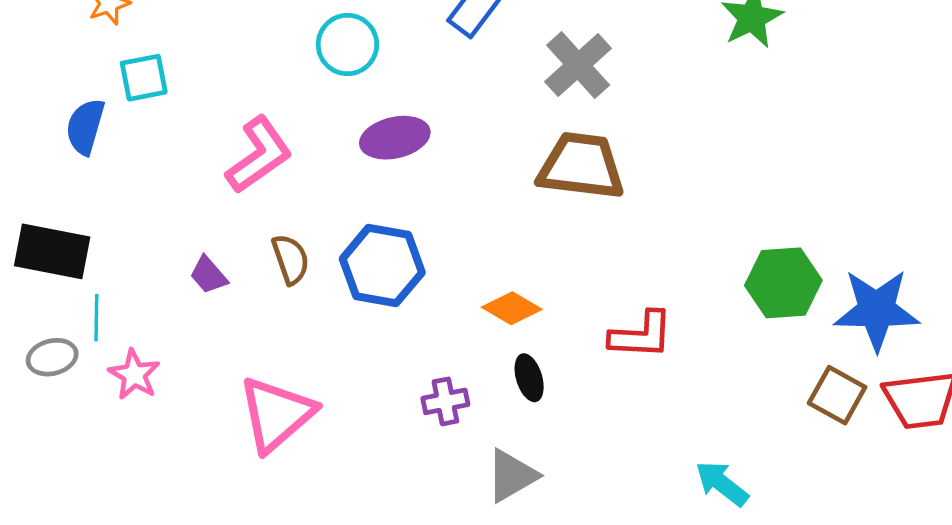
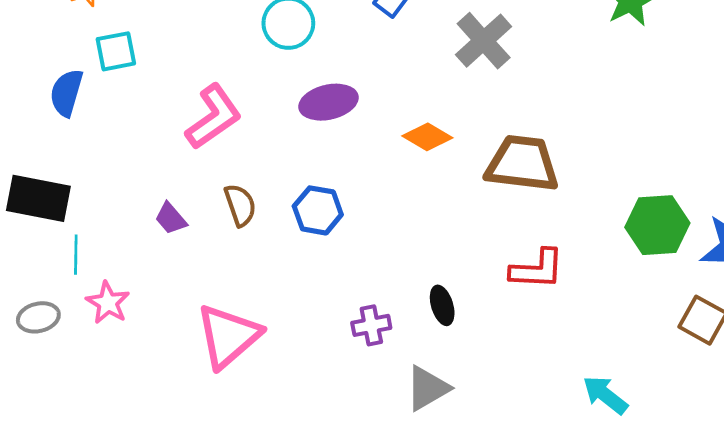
brown trapezoid: (581, 166) -> (522, 164), moved
blue hexagon: (382, 266) -> (318, 210), size x0.7
orange diamond: (512, 308) -> (427, 137), moved
gray ellipse: (52, 357) -> (38, 317), moved

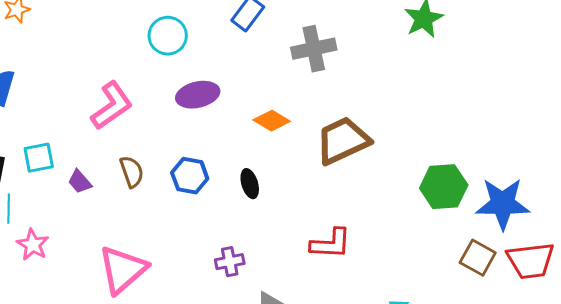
gray cross: (484, 41) -> (314, 49), turned 30
cyan square: (116, 51) -> (39, 158), moved
brown trapezoid: (522, 164) -> (343, 141), turned -32
red L-shape: (537, 269) -> (331, 244), moved
black ellipse: (442, 305) -> (250, 184), moved

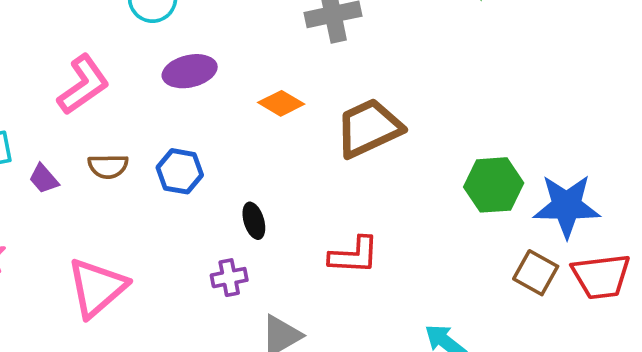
brown semicircle: (132, 172) -> (108, 166), turned 108
black ellipse: (250, 184) -> (254, 221), moved

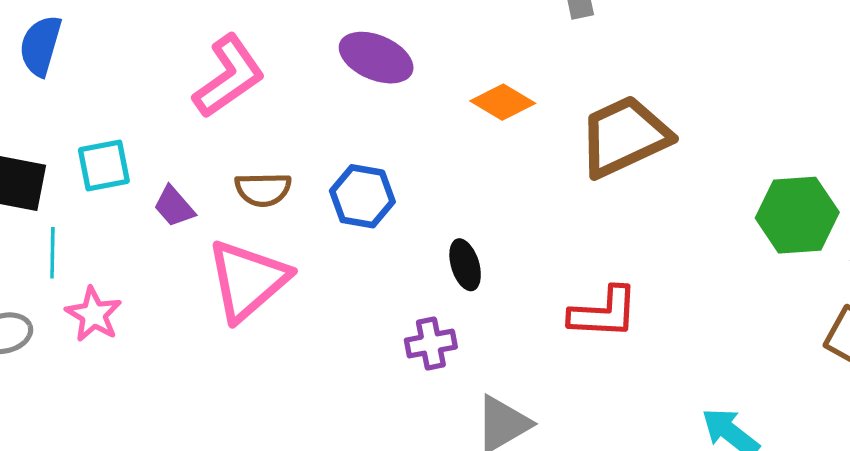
purple ellipse: (190, 71) -> (376, 58), turned 36
pink triangle: (97, 287) -> (248, 280), moved

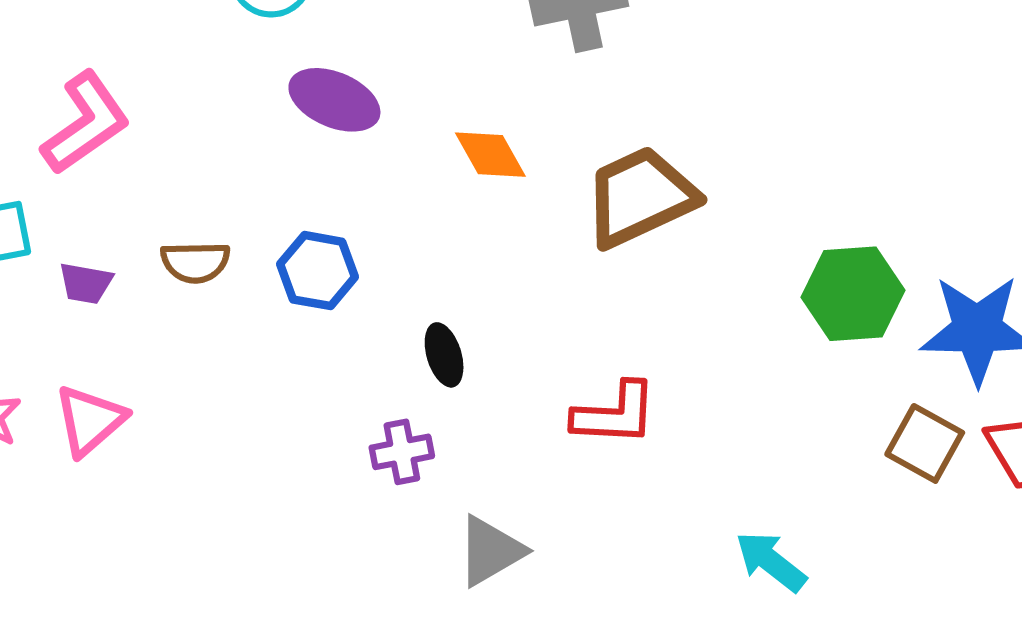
pink L-shape: (229, 76) -> (86, 123), moved
orange diamond: (503, 102) -> (490, 155), turned 30
purple trapezoid: (174, 207) -> (86, 283), turned -39
pink triangle: (248, 280) -> (90, 420), moved, size x0.7

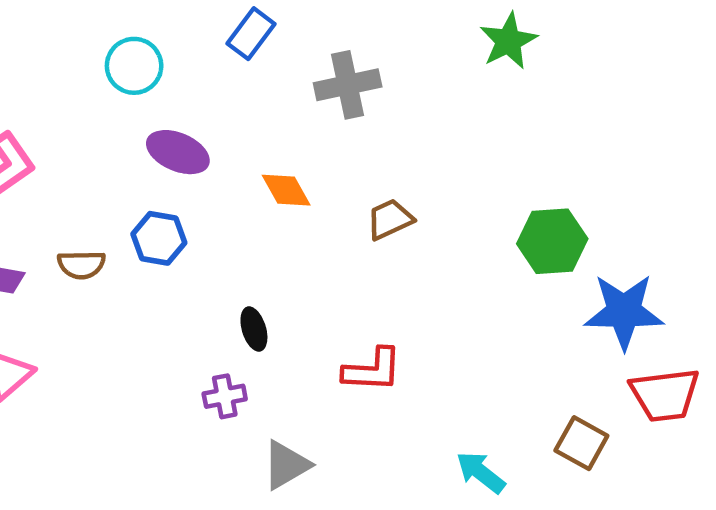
brown trapezoid: (640, 197) -> (390, 219), size x0.6
blue hexagon: (318, 271) -> (159, 238), moved
green hexagon: (853, 294) -> (552, 241), moved
brown square: (925, 443) -> (581, 443), moved

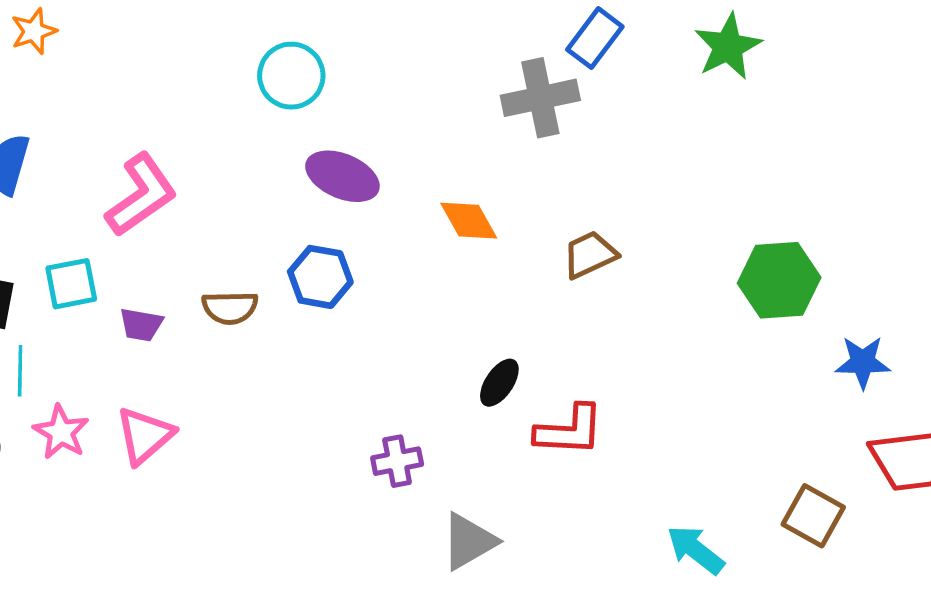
blue rectangle: (251, 34) -> (595, 38), moved
blue star: (624, 311) -> (863, 362), size x0.6
black ellipse: (254, 329) -> (499, 383), moved, turned 51

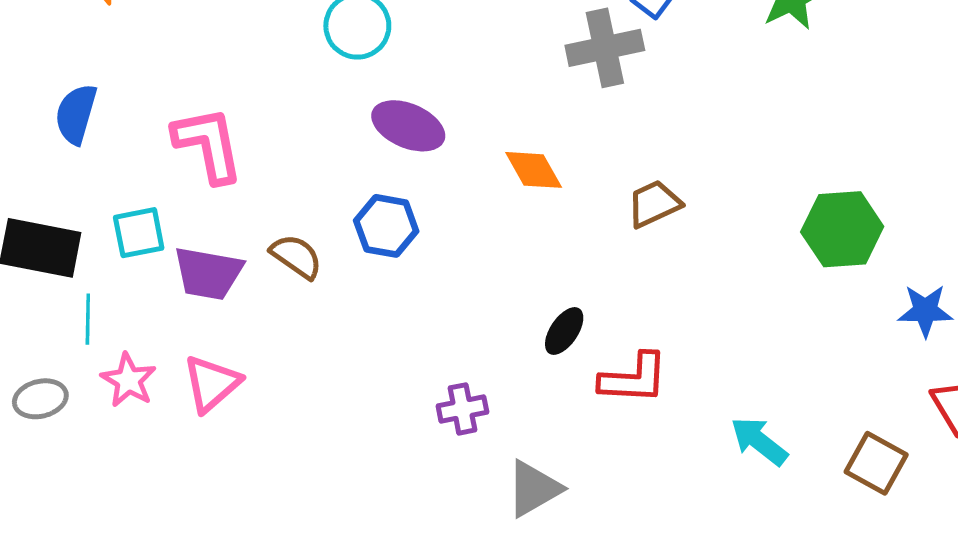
pink L-shape: (141, 195) -> (208, 145), turned -66
brown semicircle: (230, 308) -> (296, 256), turned -144
purple trapezoid: (141, 325) -> (208, 273), size x1.6
cyan arrow: (696, 550) -> (759, 441), moved

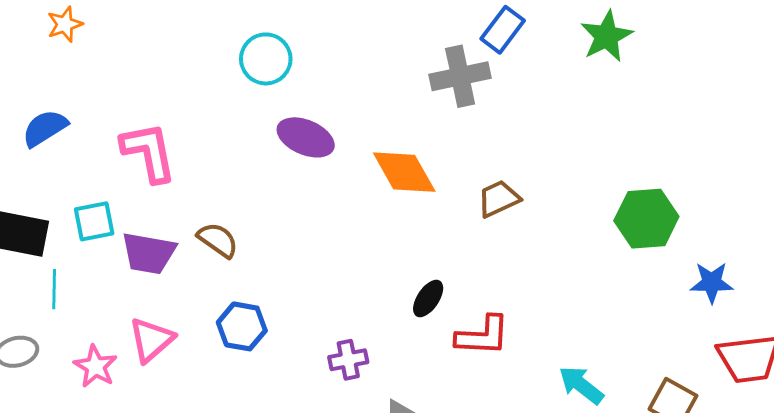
blue semicircle: (76, 114) -> (45, 128), turned 42
orange diamond: (534, 170) -> (404, 172), size x1.4
blue hexagon: (386, 226) -> (242, 326), moved
pink star: (128, 380) -> (95, 366), moved

